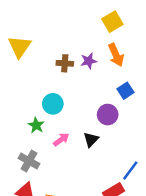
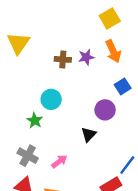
pink arrow: (61, 140) -> (59, 161), moved

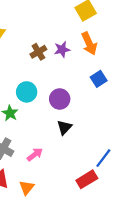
brown cross: (63, 59) -> (38, 52), turned -35
purple circle: (105, 110) -> (60, 99), moved

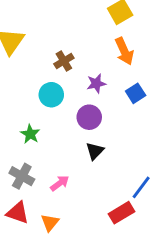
purple star: (62, 49) -> (96, 83), moved
cyan circle: (27, 92) -> (51, 95), moved

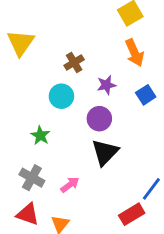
black triangle: (95, 151) -> (105, 152), size x1.5

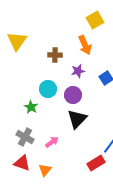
orange arrow: (134, 53) -> (85, 45), moved
brown cross: (74, 62) -> (55, 55), turned 32
cyan circle: (61, 96) -> (48, 89), moved

